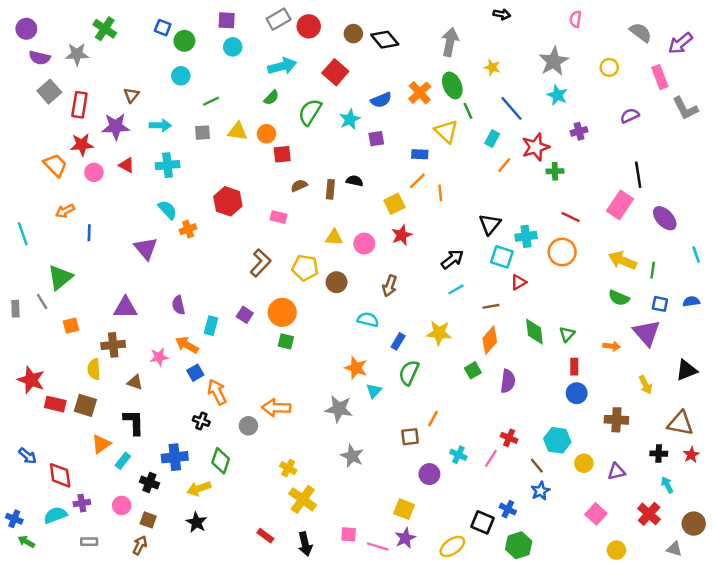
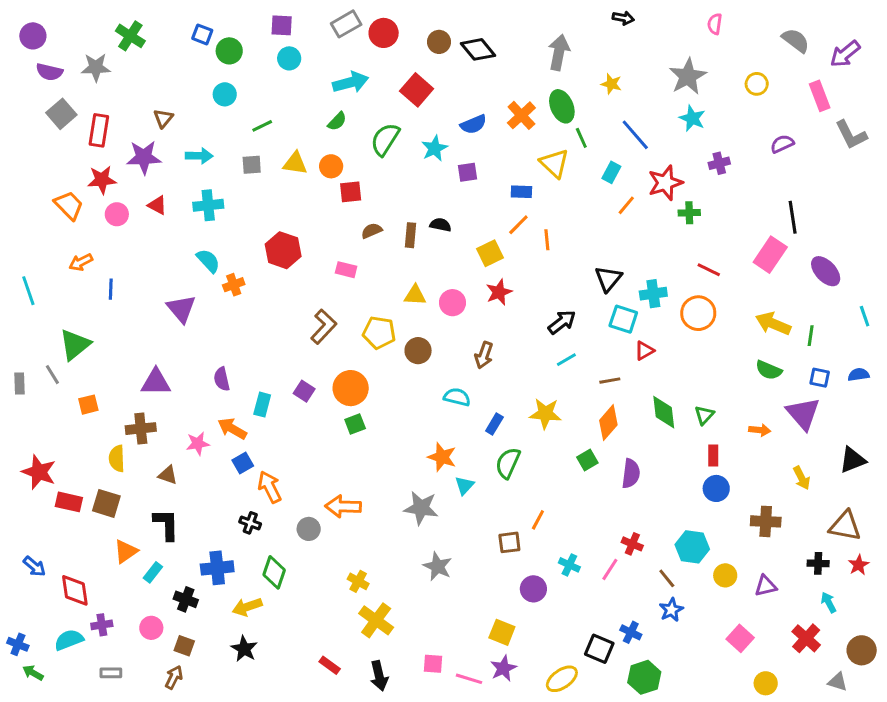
green square: (286, 341) -> (355, 424), turned -35

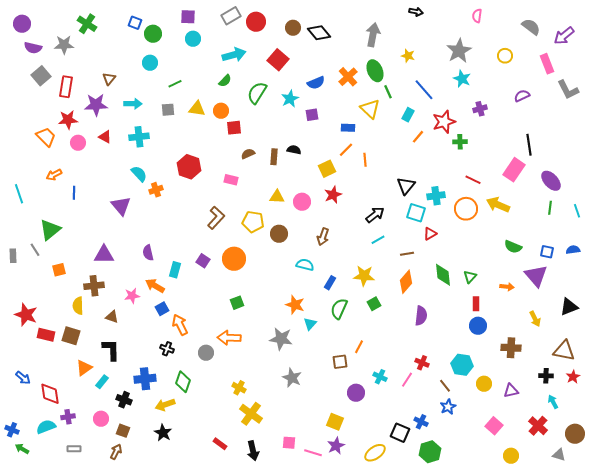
yellow arrow: (773, 324) -> (498, 205), moved
green line: (811, 336) -> (550, 208), moved
green square: (355, 424) -> (237, 303), moved
green square: (587, 460) -> (374, 304), moved

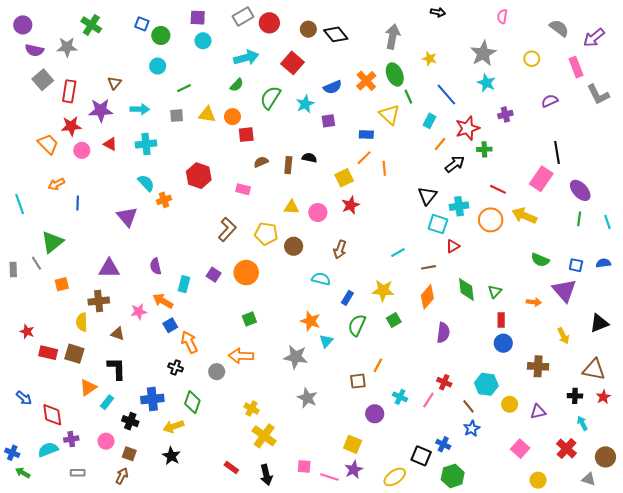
black arrow: (375, 215) -> (455, 164), moved
red star: (26, 315) -> (27, 332), size x0.6

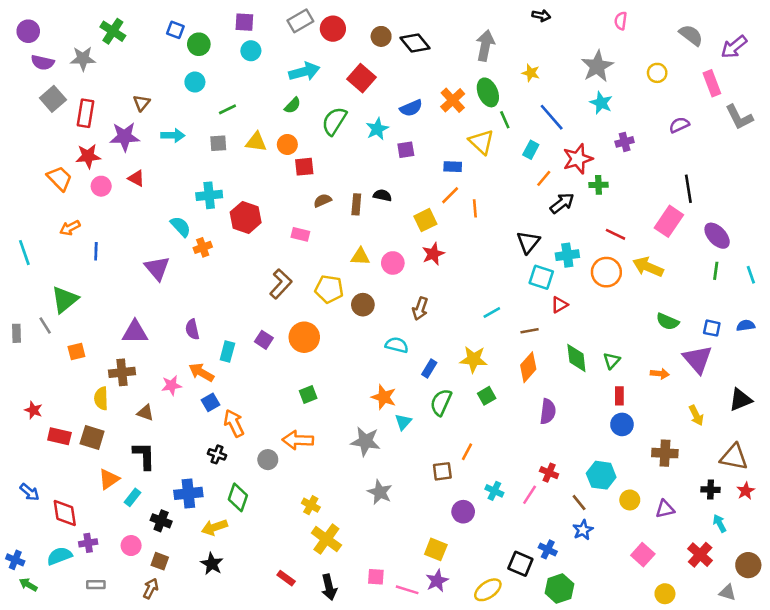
cyan cross: (146, 144) -> (209, 195), moved

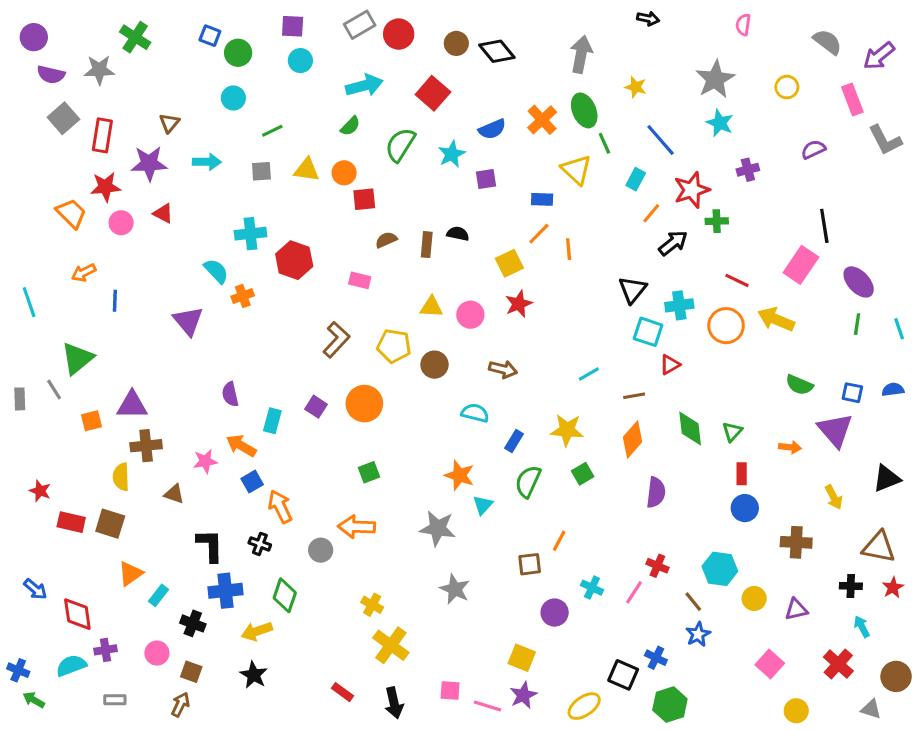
brown arrow: (420, 309) -> (503, 369), turned -95
purple triangle: (135, 332) -> (132, 405), moved
black L-shape: (144, 456) -> (210, 545), moved

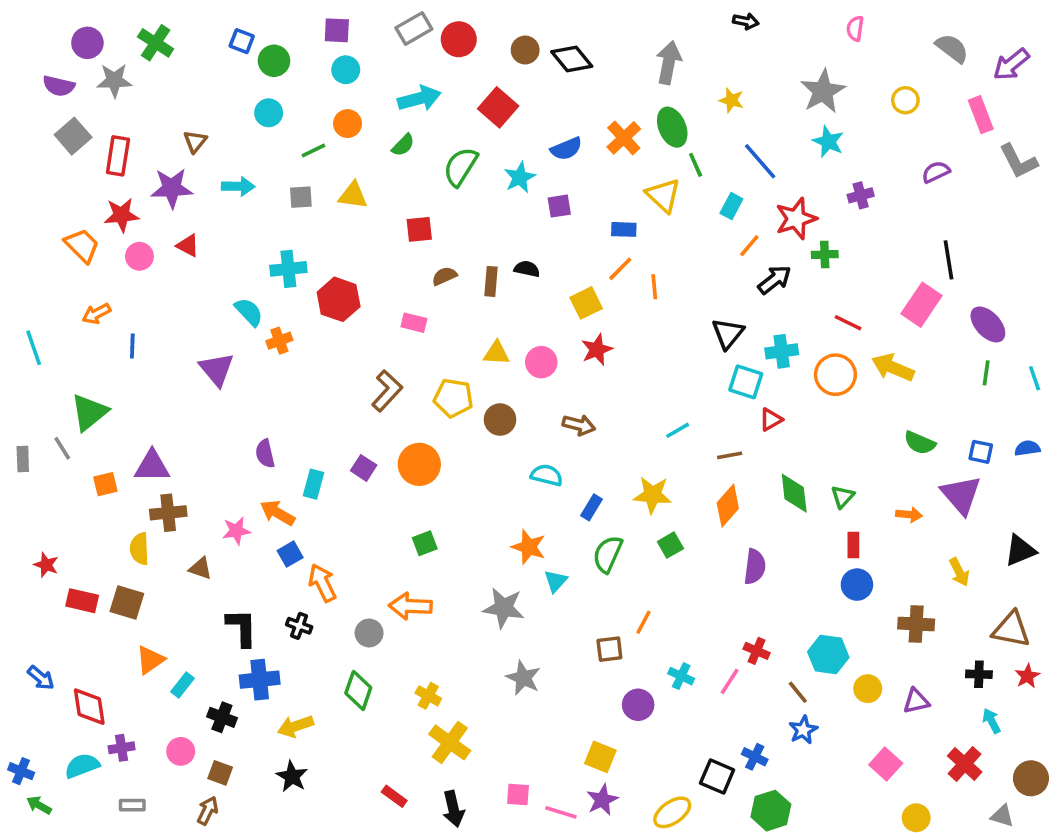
purple circle: (34, 37) -> (87, 43), moved
orange circle: (344, 173) -> (348, 124), moved
green diamond: (285, 595) -> (358, 690), moved

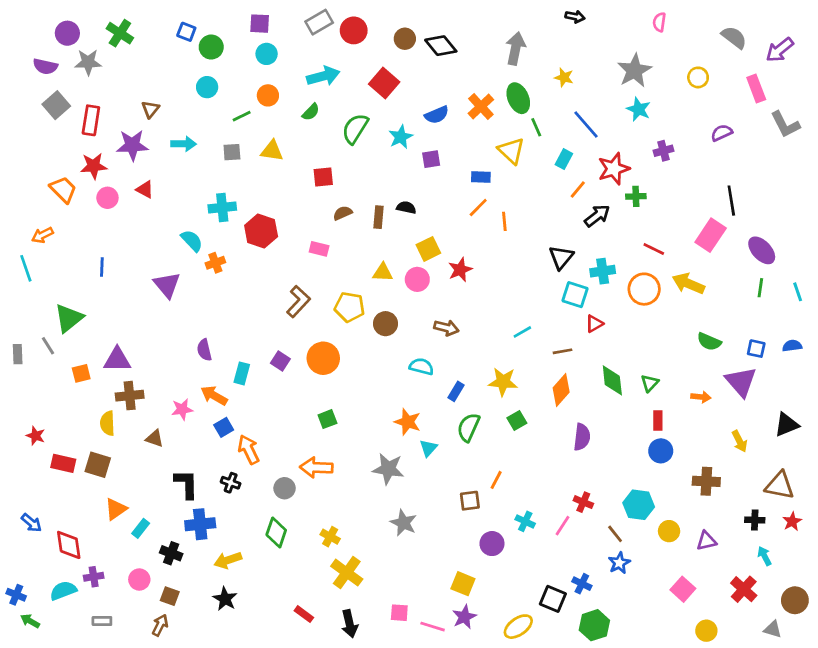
yellow square: (586, 303) -> (428, 249), moved
orange arrow: (96, 314) -> (42, 235), moved

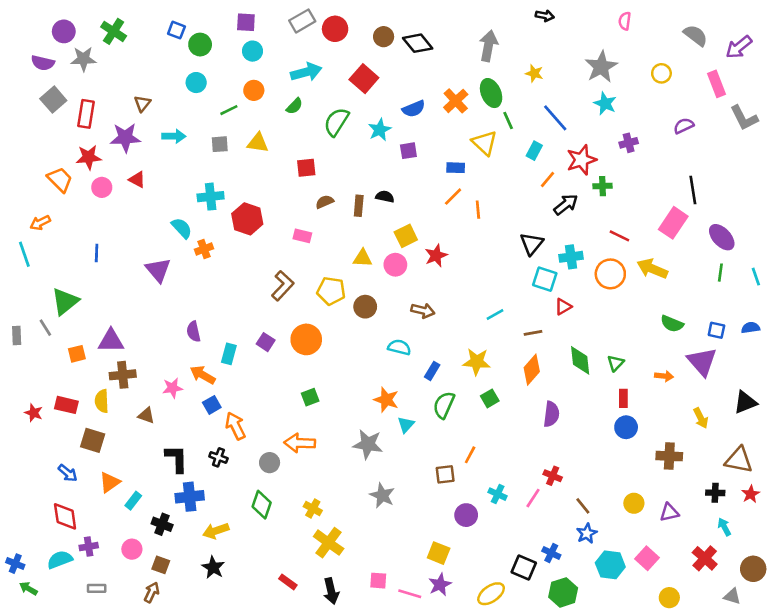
red rectangle: (63, 463) -> (66, 405), moved
cyan hexagon: (639, 505) -> (610, 565), moved
blue arrow: (31, 523) -> (68, 473), moved

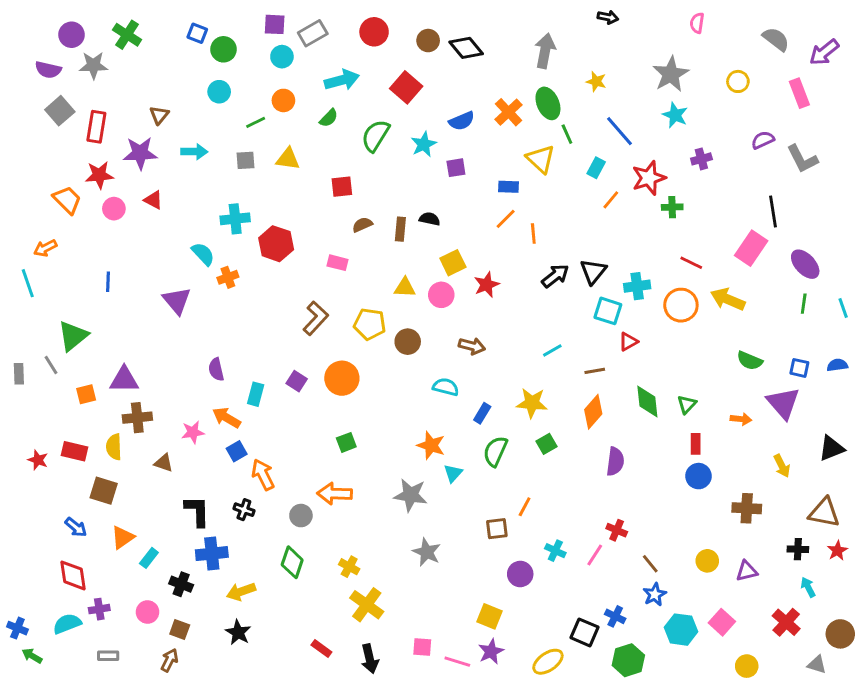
gray rectangle: (302, 21) -> (313, 33), moved
gray L-shape: (744, 118) -> (802, 159), moved
black arrow: (566, 204) -> (555, 276), moved

